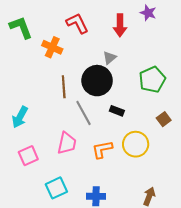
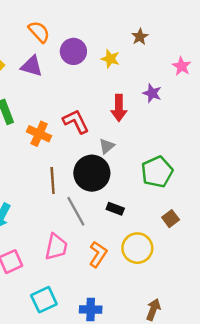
red L-shape: (77, 23) -> (76, 121), moved
orange L-shape: (102, 149) -> (98, 254), turned 135

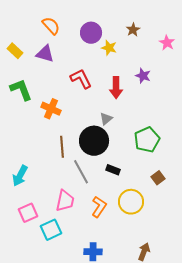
purple circle: (73, 51) -> (91, 33), moved
pink star: (182, 66) -> (167, 43), moved
red L-shape: (76, 121) -> (81, 79), moved
cyan square: (44, 300) -> (51, 230), moved

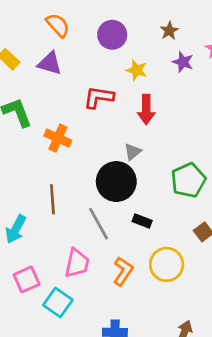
yellow star: (109, 48) -> (137, 70), moved
purple star: (143, 76) -> (183, 62), moved
red L-shape: (81, 79) -> (99, 97), turned -55
brown line: (62, 147) -> (52, 199), moved
cyan square: (51, 230) -> (58, 302), turned -30

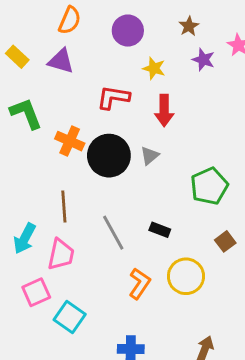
orange semicircle: (58, 25) -> (70, 20), turned 65
black circle: (116, 182) -> (109, 156), moved
pink trapezoid: (77, 263) -> (61, 254), moved

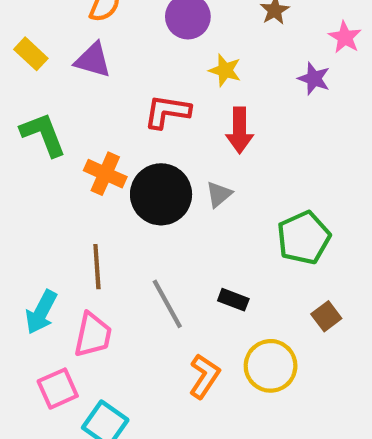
purple star: (203, 60) -> (314, 79), moved

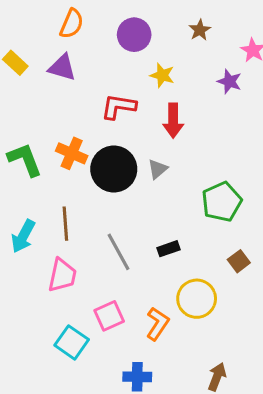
green L-shape: (43, 134) -> (25, 160), moved
black rectangle: (233, 300) -> (168, 249), turned -40
cyan arrow: (41, 312) -> (23, 236), moved
orange L-shape: (204, 376) -> (158, 324), moved
pink square: (58, 389) -> (109, 316), moved

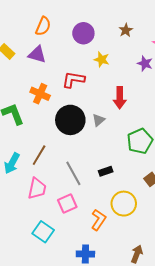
red arrow: (173, 121) -> (120, 98), moved
orange cross: (72, 153) -> (40, 94), moved
brown line: (65, 224) -> (39, 155), turned 35
pink square: (109, 316) -> (67, 204), moved

